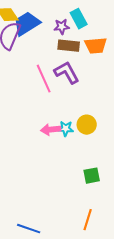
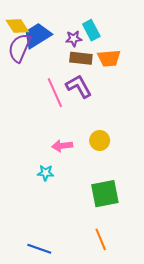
cyan star: (66, 129) -> (46, 173), moved
green square: (92, 176) -> (105, 194), size x1.6
orange line: (88, 220) -> (101, 239), turned -40

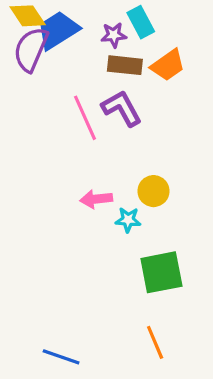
orange trapezoid: (109, 58) -> (168, 65), turned -30
cyan star: (46, 173) -> (128, 220), moved

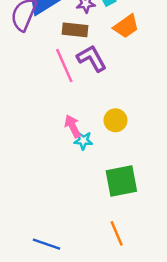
brown rectangle: (125, 65) -> (75, 30), moved
pink arrow: (96, 199) -> (73, 126), turned 70
cyan star: (128, 220) -> (83, 141), moved

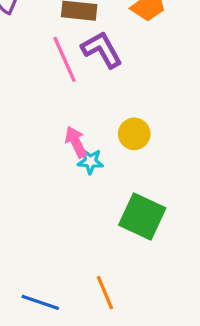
green square: (121, 181) -> (142, 217), turned 36
orange line: (117, 233) -> (105, 293), moved

